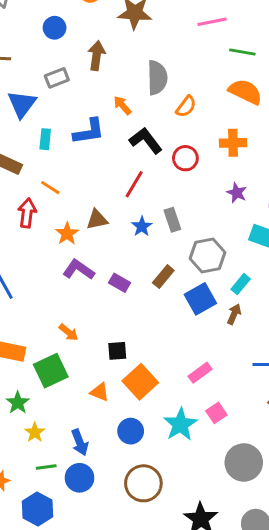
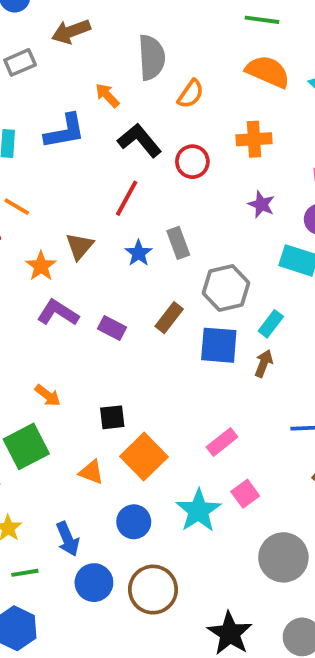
brown arrow: (96, 56) -> (71, 32), turned -116
brown triangle: (97, 219) -> (80, 246), turned -35
blue square: (200, 299) -> (219, 345), turned 36
blue circle: (79, 478) -> (94, 583), moved

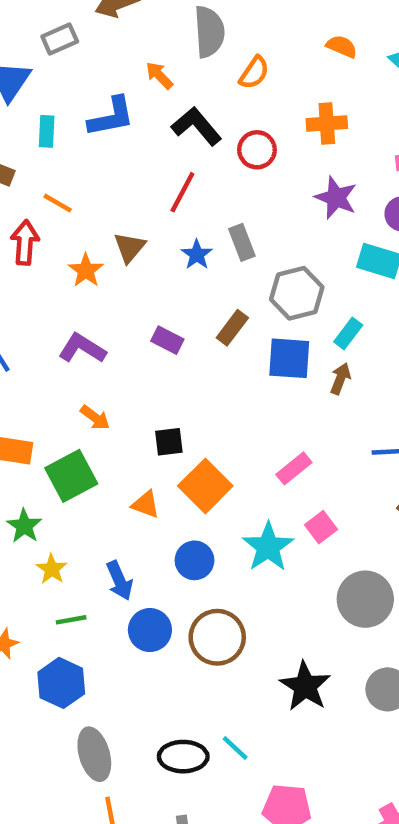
orange semicircle: (268, 72) -> (342, 46), size x0.6
purple star: (261, 204) -> (336, 198), size x1.4
purple L-shape: (58, 313) -> (82, 348), moved

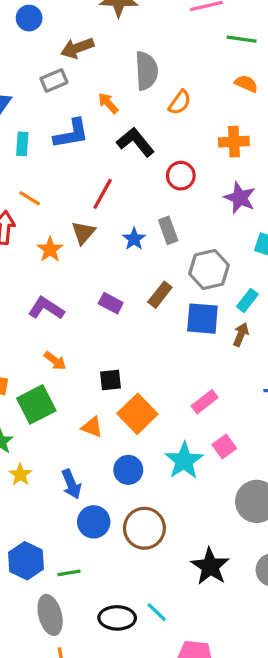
gray rectangle: (60, 39) -> (54, 80), moved
red circle: (257, 150) -> (181, 176), moved
red line: (182, 192) -> (103, 194), moved
green line: (71, 620) -> (69, 573), moved

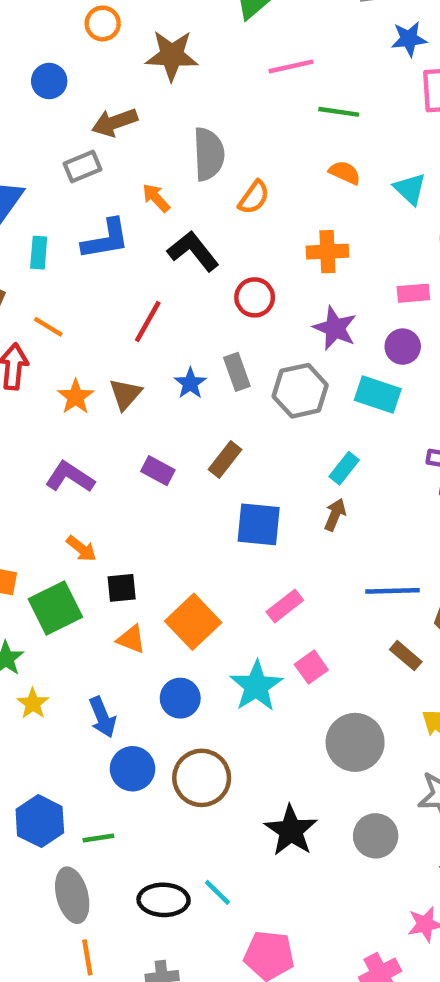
brown triangle: (83, 233) -> (125, 394), moved
gray hexagon: (209, 269) -> (300, 391), moved
blue square: (202, 319) -> (259, 524), moved
black square: (110, 380) -> (122, 588), moved

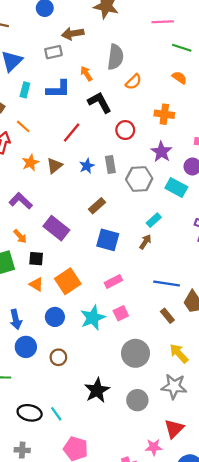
purple rectangle: (158, 471) -> (56, 228), moved, size x1.6
brown circle: (202, 778) -> (58, 357), size x0.6

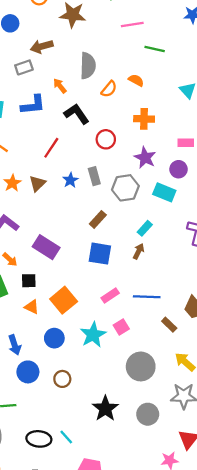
orange semicircle: (179, 78) -> (136, 80), moved
brown rectangle: (97, 206) -> (98, 219), moved
blue line: (167, 283) -> (147, 297), moved

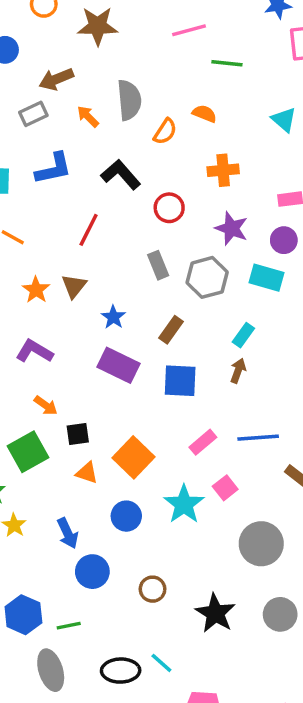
orange arrow: (60, 86) -> (88, 116), moved
blue star: (70, 180) -> (113, 317), moved
purple rectangle: (46, 247) -> (119, 365), moved
brown circle: (62, 379) -> (153, 589), moved

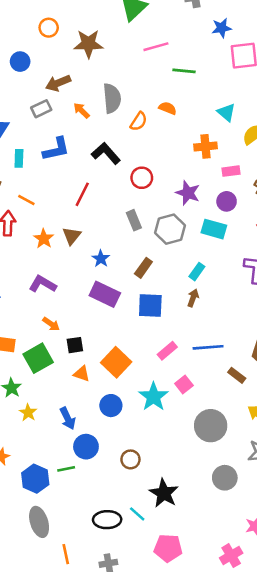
orange cross: (223, 170) -> (206, 146), moved
black star: (215, 613) -> (164, 493), moved
green line: (69, 626) -> (66, 469), moved
gray ellipse: (51, 670) -> (39, 522), moved

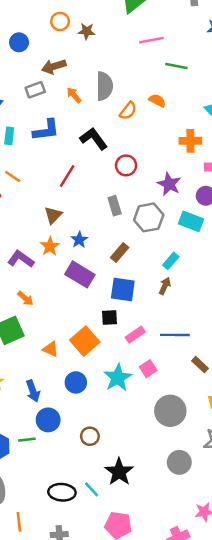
orange circle: (49, 28) -> (60, 22), moved
brown star: (88, 44) -> (87, 31), size x0.6
orange star: (44, 239) -> (50, 246), moved
black square: (75, 345) -> (109, 317), moved

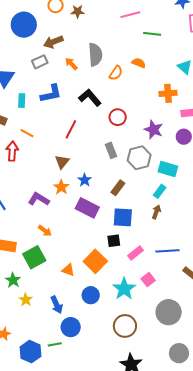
blue circle: (19, 42) -> (24, 25), size x1.6
cyan rectangle: (191, 221) -> (168, 169), moved
brown circle: (90, 436) -> (125, 326), moved, size x1.5

